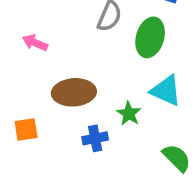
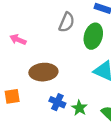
green star: (129, 114) -> (79, 108), moved
blue cross: (95, 138) -> (57, 102), turned 35

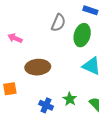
blue cross: (57, 102) -> (46, 105), moved

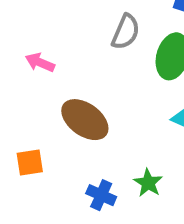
brown ellipse: (38, 67) -> (85, 120), turned 40

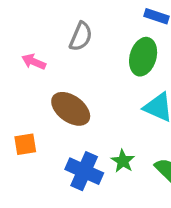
gray semicircle: (126, 32) -> (81, 36), moved
blue cross: (101, 195) -> (84, 171), size x1.5

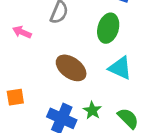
brown ellipse: (71, 109) -> (71, 68), moved

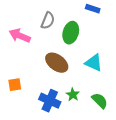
green ellipse: (108, 28) -> (71, 33), moved
pink arrow: (22, 32) -> (20, 36), size x1.5

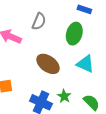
green ellipse: (71, 33) -> (74, 34), moved

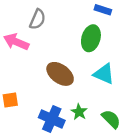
gray semicircle: (39, 21) -> (38, 19), moved

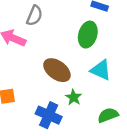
green star: (79, 112) -> (74, 97), moved
green semicircle: (111, 119) -> (108, 115), turned -66

